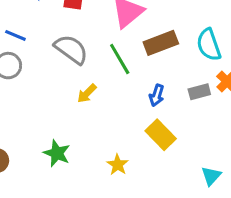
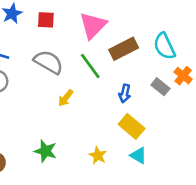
gray rectangle: (199, 92) -> (160, 87), turned 60
cyan triangle: (211, 176) -> (138, 155), moved, turned -36

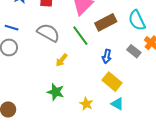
green star: (45, 151) -> (56, 92), moved

